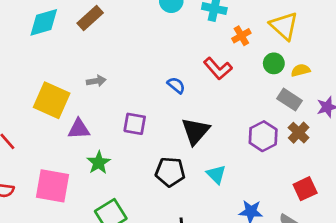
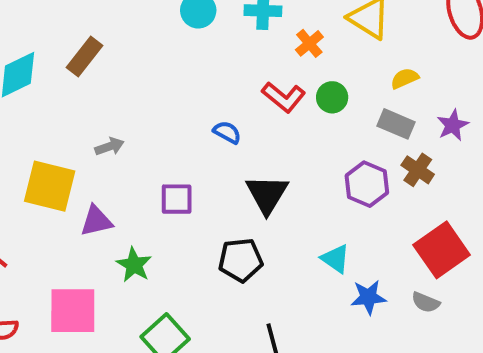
green circle: (274, 63) -> (332, 97), moved
cyan triangle: (216, 174) -> (335, 259), moved
red square: (305, 189) -> (442, 250), size x1.5

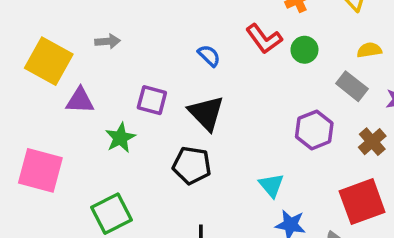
brown cross: (418, 170) -> (372, 142), moved
black triangle: (267, 194) -> (206, 113), moved, turned -30
green star: (134, 265) -> (120, 138), moved

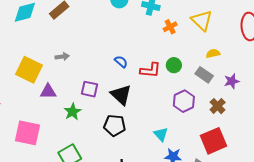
red L-shape: (264, 39) -> (150, 70), moved, turned -45
green circle: (304, 50) -> (174, 65), moved

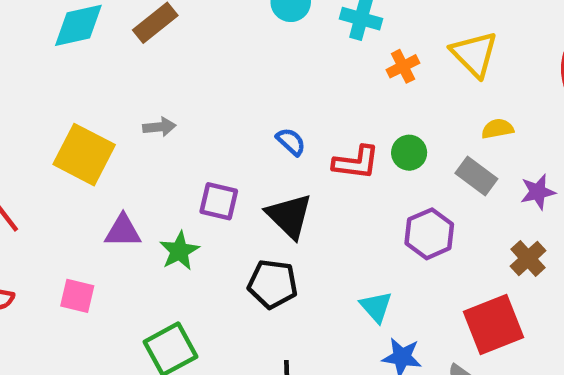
purple triangle: (48, 92) -> (123, 231), moved
brown cross: (218, 106) -> (528, 258), moved
pink square: (28, 133) -> (77, 296), size x0.6

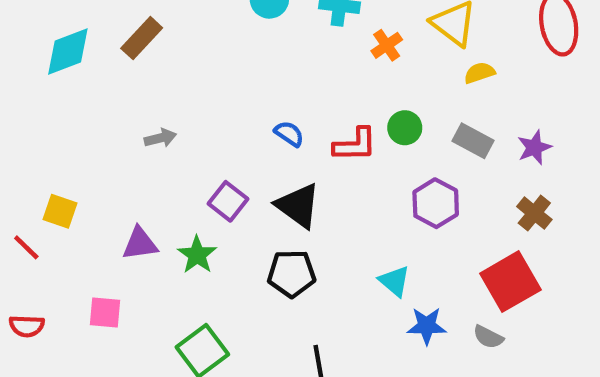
yellow semicircle: (497, 129) -> (479, 73), moved
yellow square: (84, 155) -> (60, 211), moved, size x0.6
purple square: (219, 201) -> (228, 201), turned 33

